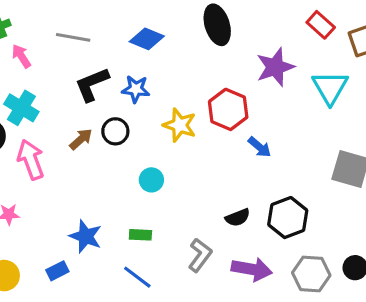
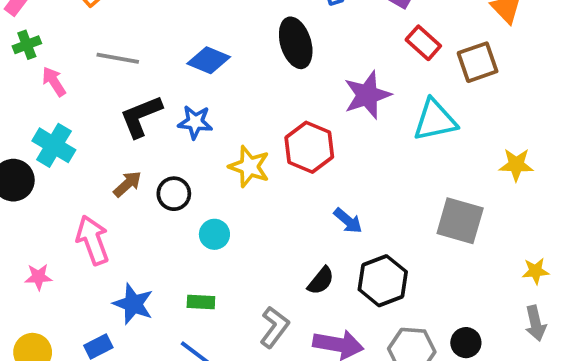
cyan triangle: (330, 87) -> (435, 120), turned 48
black circle: (115, 131) -> (174, 194), moved
blue arrow: (260, 147) -> (348, 221), moved
pink arrow: (31, 160) -> (93, 240), moved
black semicircle: (238, 218) -> (321, 281), turned -30

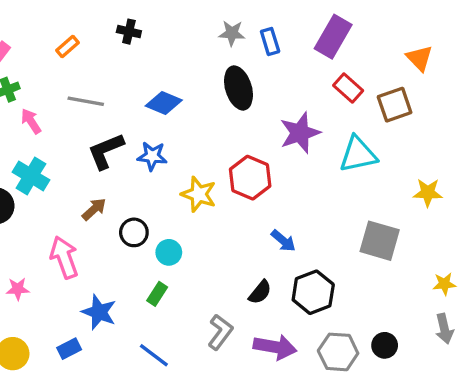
black circle: (174, 194) -> (134, 232), moved
green rectangle: (201, 302) -> (157, 294), moved, turned -60

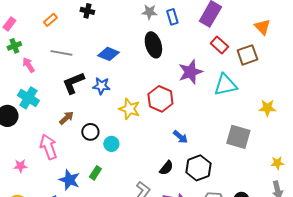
green rectangle: (157, 294) -> (95, 173), moved

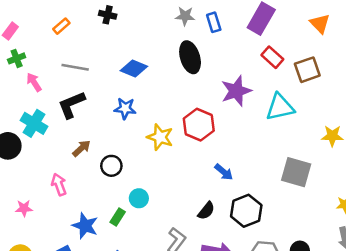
orange triangle: (262, 27) -> (320, 24), moved
black L-shape: (73, 83) -> (71, 105), moved
cyan circle: (111, 144) -> (139, 198), moved
pink arrow: (48, 147) -> (59, 185), size x0.7

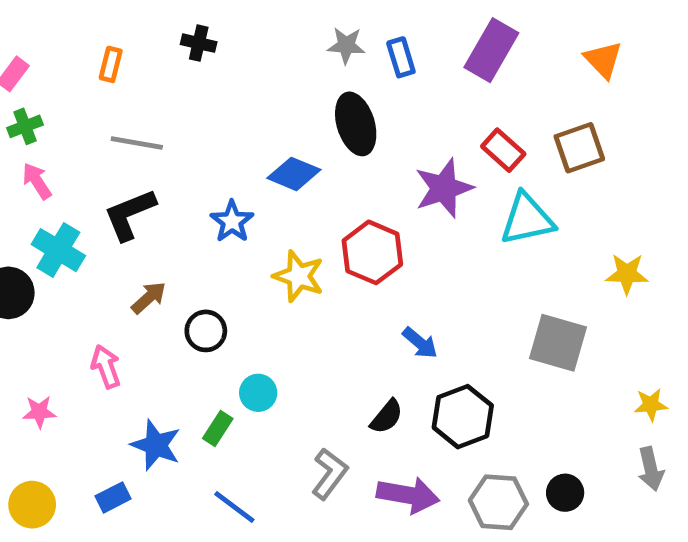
orange rectangle: (61, 26) -> (111, 64), turned -35
red rectangle: (272, 57) -> (503, 150), moved
blue diamond: (134, 68) -> (294, 174), moved
pink arrow: (34, 82) -> (37, 181), moved
blue star: (125, 108) -> (232, 221), turned 30

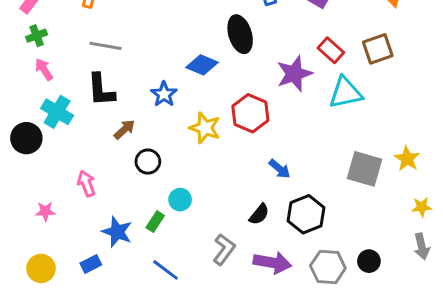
black L-shape: (130, 214) -> (101, 90), turned -72
yellow star: (627, 274) -> (407, 159), moved, turned 30
brown arrow: (149, 298) -> (124, 129), moved

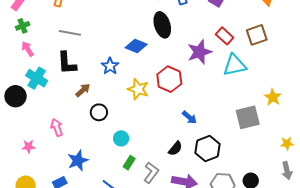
yellow star: (407, 159) -> (273, 97), moved
gray square: (365, 169) -> (248, 117), turned -30
green rectangle: (155, 222) -> (129, 163), moved
blue star: (117, 232) -> (78, 161), turned 30

